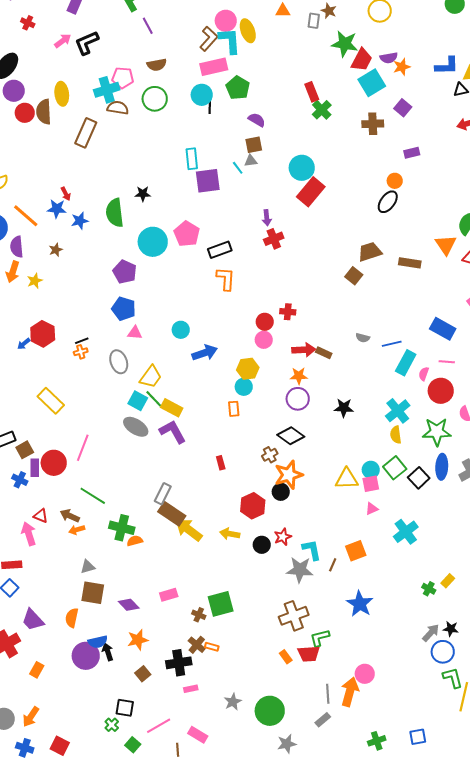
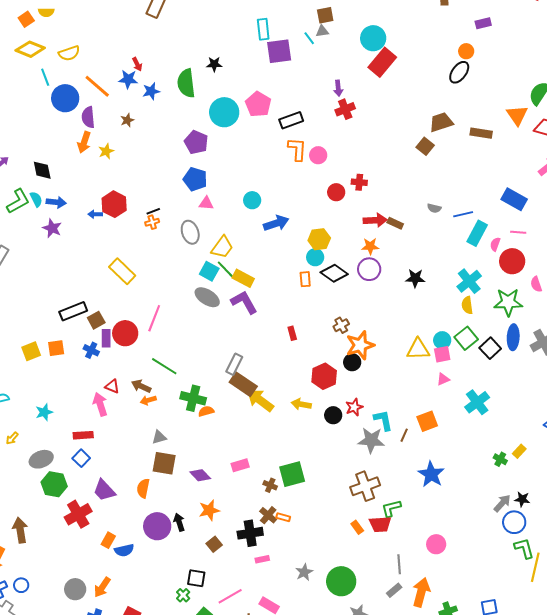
pink circle: (264, 340) -> (318, 155), moved
blue arrow: (24, 344) -> (95, 214), turned 40
black diamond: (291, 436) -> (334, 273), moved
blue semicircle: (98, 642) -> (124, 550), moved
orange arrow: (350, 692) -> (421, 592), moved

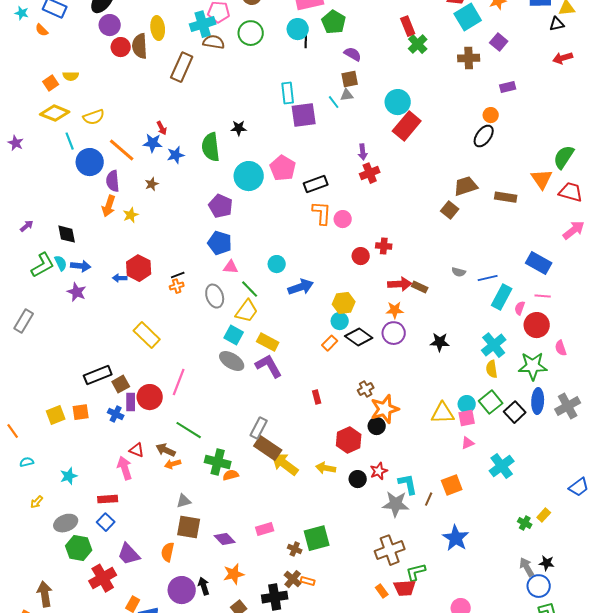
green line: (225, 269) -> (250, 289), moved
orange rectangle: (305, 279) -> (330, 343), turned 49
gray arrow: (502, 503) -> (527, 567), turned -72

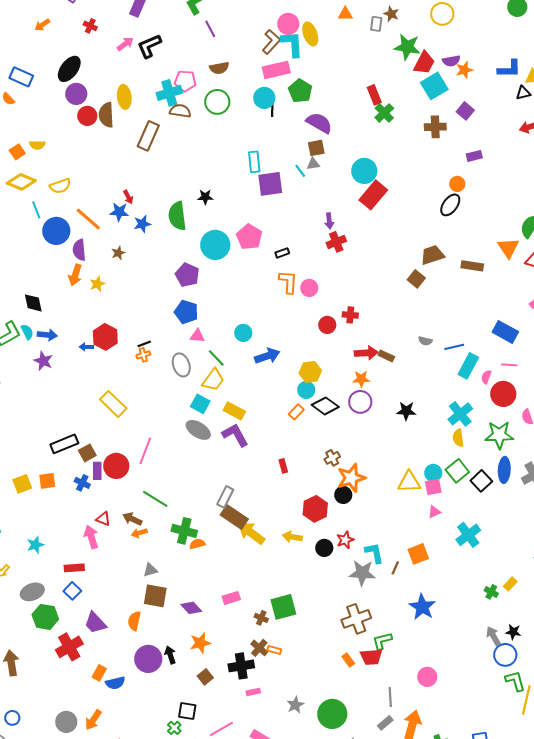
purple semicircle: (353, 54) -> (319, 123), size x1.5
black rectangle: (316, 184) -> (282, 253), size x0.6

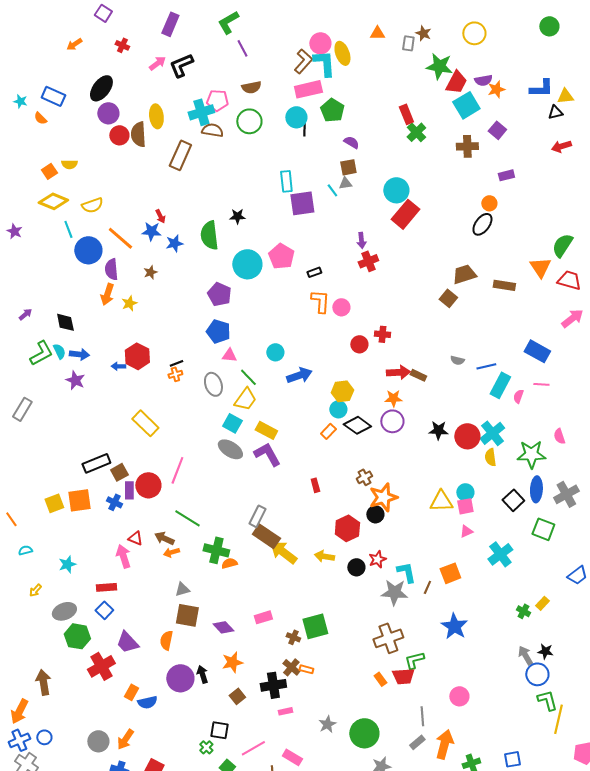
purple semicircle: (319, 123) -> (351, 142), size x0.6
red circle: (503, 394) -> (467, 436), moved
green square: (457, 471) -> (543, 529), moved, turned -30
orange square: (47, 481) -> (79, 500), size x1.4

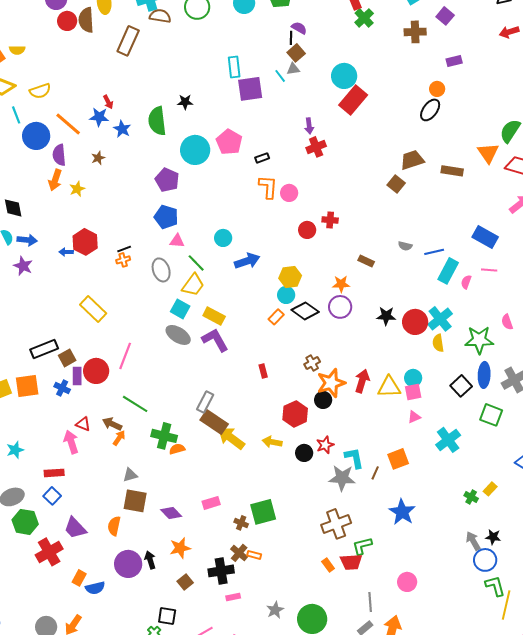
black line: (304, 129) -> (291, 38), moved
brown square: (348, 167) -> (296, 53), turned -30
blue star: (174, 243) -> (122, 129), turned -30
red arrow: (398, 372) -> (362, 381), moved, turned -70
orange arrow: (171, 552) -> (119, 438), turned 140

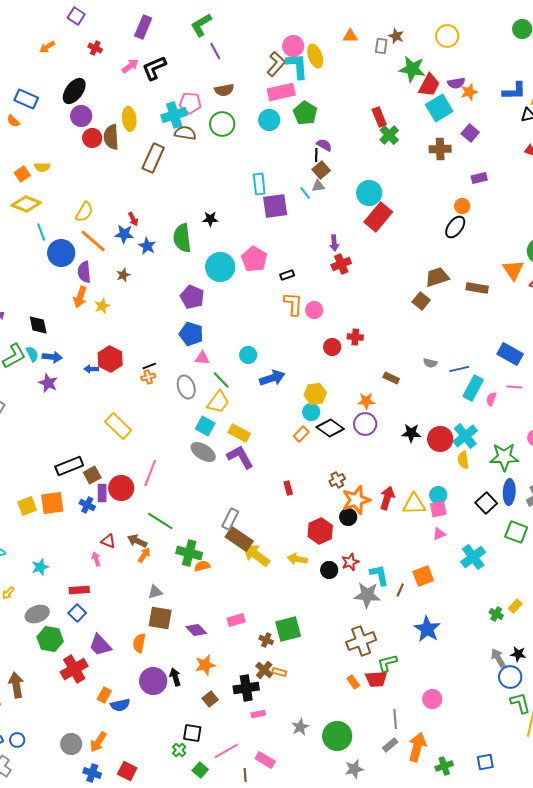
yellow semicircle: (40, 91) -> (84, 212), moved, turned -40
pink arrow: (71, 442) -> (96, 559), size x0.6

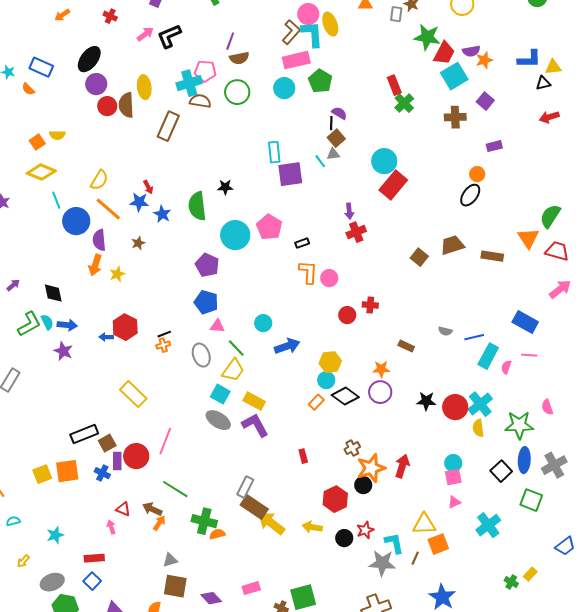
purple line: (215, 51) -> (230, 41), moved, turned 48
brown square: (421, 301) -> (419, 257), moved
yellow triangle: (414, 504) -> (424, 524), moved

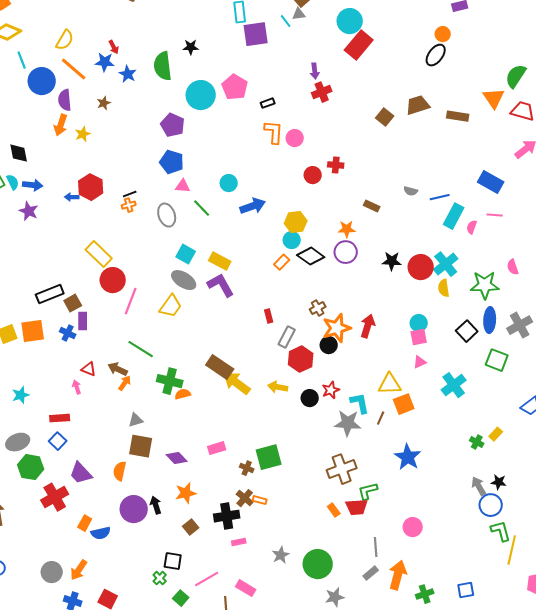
yellow trapezoid: (233, 370) -> (171, 306), moved
red circle: (136, 456) -> (113, 280), moved
gray rectangle: (245, 487) -> (287, 337), moved

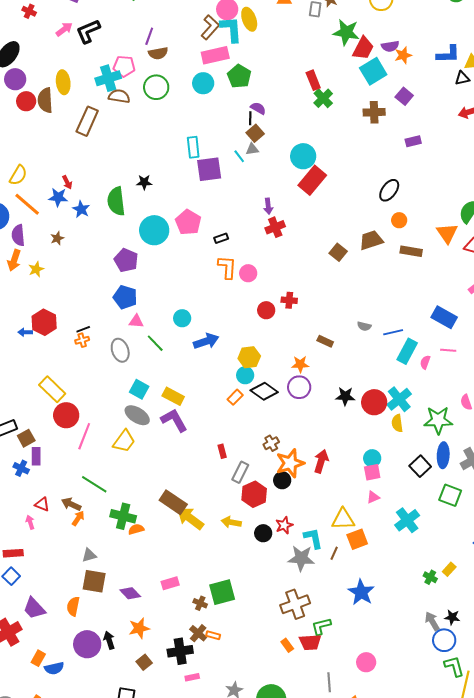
orange circle: (443, 34) -> (399, 220), moved

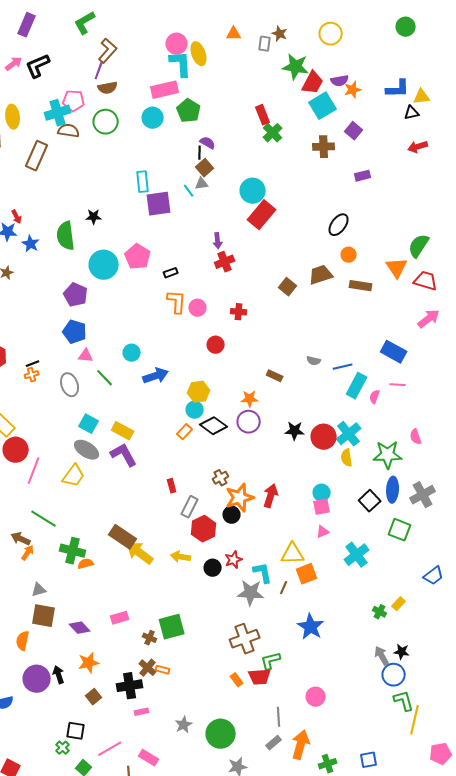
brown L-shape: (210, 27) -> (108, 51), moved
red cross: (289, 300) -> (239, 312), moved

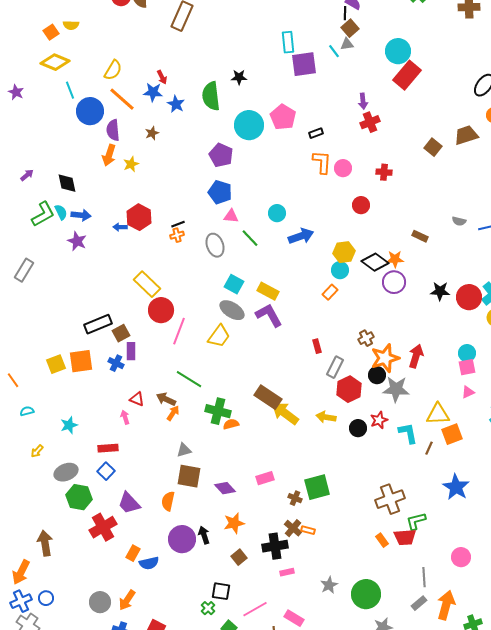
black diamond: (214, 426) -> (375, 262), moved
gray star: (251, 593) -> (396, 389), moved

